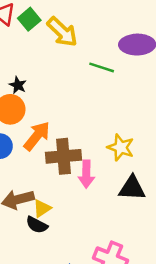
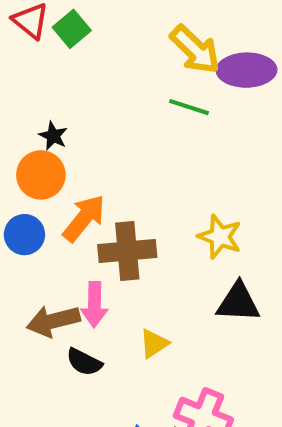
yellow arrow: (62, 32) -> (195, 50), moved
pink arrow: (86, 174) -> (94, 304), moved
yellow triangle: (42, 208) -> (154, 344), moved

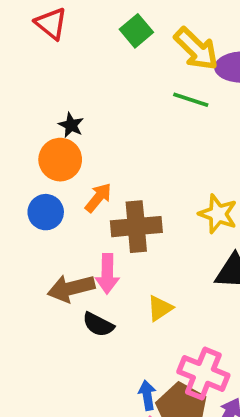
green square: (72, 29) -> (136, 31), moved
orange arrow: (84, 218) -> (98, 198), size x0.7

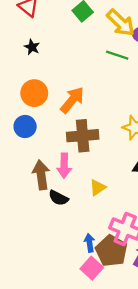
black star: (71, 125) -> (32, 47), moved
orange arrow: (98, 198) -> (72, 100), moved, size x1.4
brown arrow: (71, 288) -> (41, 175), turned 96

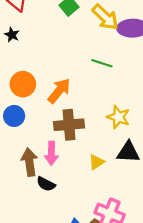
black star: (32, 47) -> (12, 35), moved
green line: (117, 55) -> (102, 63), moved
yellow triangle: (98, 188) -> (96, 162), moved

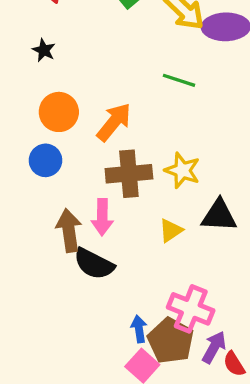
black star: (12, 35) -> (44, 50), moved
yellow star: (118, 117) -> (182, 170), moved
black semicircle: (46, 184) -> (94, 264), size x1.4

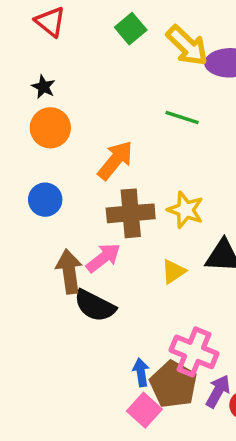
orange circle: (59, 112) -> (50, 128), moved
pink arrow: (102, 217) -> (103, 258), turned -129

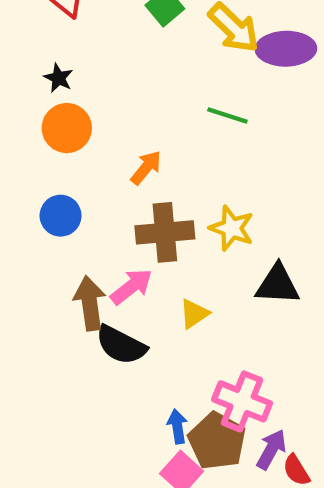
orange arrow: (115, 160) -> (146, 168), size x0.7
yellow triangle: (173, 271) -> (194, 314), moved

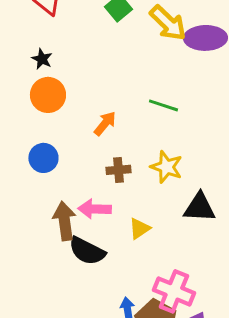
green line: (227, 115) -> (163, 105), moved
brown cross: (165, 232) -> (118, 170), size x0.6
pink arrow: (131, 287) -> (94, 209), turned -140

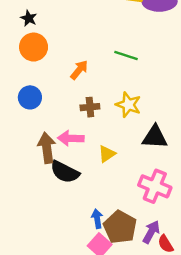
pink cross: (174, 291) -> (155, 186), moved

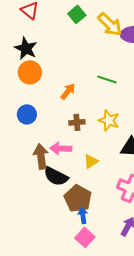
black star: (29, 18) -> (26, 48), size x1.6
brown pentagon: (120, 227) -> (78, 198), moved

